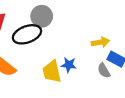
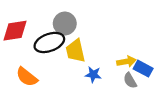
yellow arrow: (100, 42) -> (126, 61), moved
yellow trapezoid: (52, 72) -> (75, 51), moved

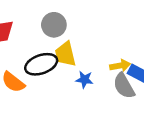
black ellipse: (49, 42) -> (41, 64), moved
gray semicircle: (130, 80) -> (124, 86), size x1.5

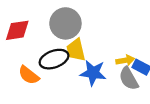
gray circle: (54, 25) -> (65, 23), size x1.4
blue star: (84, 80) -> (93, 73), size x1.6

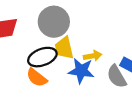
yellow arrow: (125, 60) -> (93, 56), moved
orange semicircle: (29, 75) -> (37, 78), moved

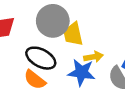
yellow trapezoid: (64, 48) -> (73, 34), moved
black ellipse: (42, 57) -> (41, 58), turned 48

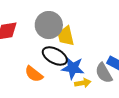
yellow arrow: (94, 57) -> (83, 83), moved
black ellipse: (41, 58) -> (55, 56), moved

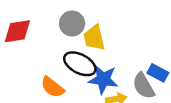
gray circle: (49, 25) -> (72, 23), size x0.7

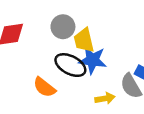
blue star: (103, 79) -> (93, 60), moved

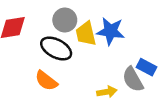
blue star: (93, 60) -> (111, 31), moved
black ellipse: (70, 65) -> (56, 48), moved

